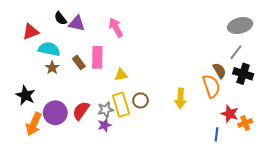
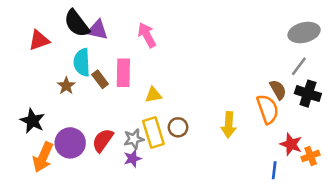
black semicircle: (60, 18) -> (77, 23), size x1.6
cyan semicircle: (49, 49) -> (82, 62), moved, turned -105

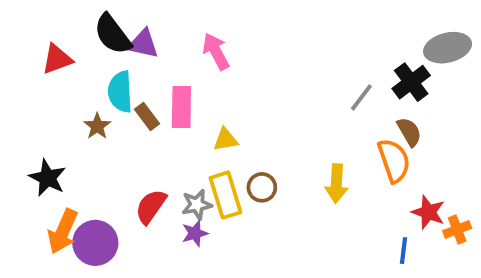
gray line: (299, 66) -> (361, 97), moved
black cross: (308, 94) -> (411, 82), moved, turned 35
purple circle: (70, 143) -> (95, 243), moved

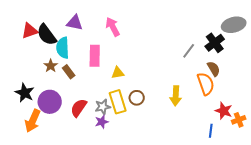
black semicircle: (113, 34) -> (47, 35), moved
brown rectangle: (147, 117) -> (69, 72), moved
purple circle: (95, 243) -> (50, 102), moved

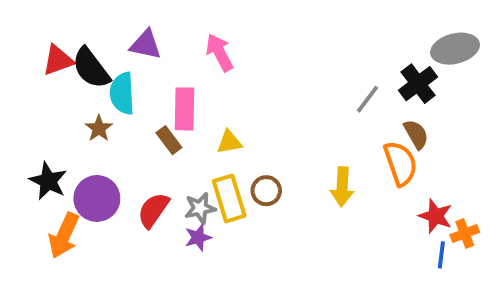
brown rectangle: (69, 72) -> (169, 140), moved
blue line: (211, 131) -> (441, 255), moved

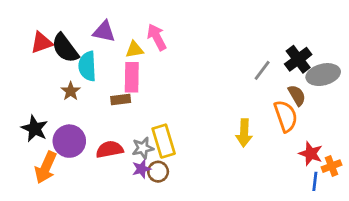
gray ellipse: (455, 49) -> (323, 75), moved
brown rectangle: (169, 140) -> (121, 99), turned -60
yellow triangle: (229, 142) -> (134, 50), moved
brown circle: (266, 191) -> (158, 172), moved
red semicircle: (153, 210) -> (110, 149), turned 44

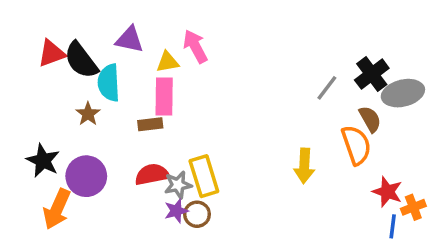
red semicircle: (110, 149) -> (152, 174), moved

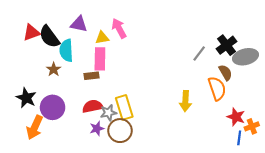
purple star: (176, 211) -> (97, 128), moved
brown circle: (197, 214) -> (120, 131), size x1.5

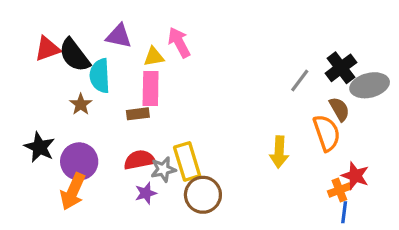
orange cross: (252, 126) -> (339, 190), moved
orange arrow: (35, 127) -> (73, 192), moved
brown circle: (120, 131) -> (203, 195), moved
blue line: (239, 138) -> (344, 212), moved

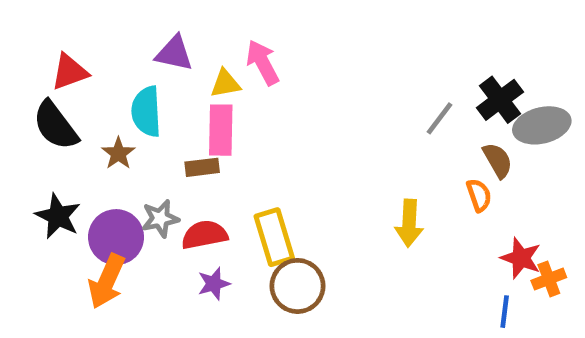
black semicircle: (74, 55) -> (56, 125), moved
orange semicircle: (327, 133) -> (479, 195), size x0.6
gray star: (163, 169) -> (160, 218), moved
orange cross: (339, 190) -> (549, 279), moved

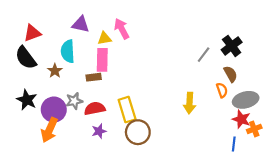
gray ellipse: (542, 125) -> (246, 100), moved

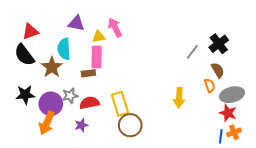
brown star: (55, 71) -> (52, 67), size x1.5
black star: (27, 100) -> (25, 95), turned -30
orange cross: (254, 129) -> (234, 132), moved
purple star: (99, 131) -> (81, 125), moved

